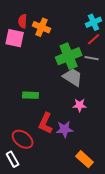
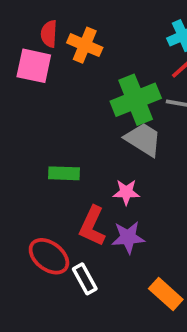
pink star: (80, 105) -> (126, 192), moved
white rectangle: (13, 159) -> (85, 279), moved

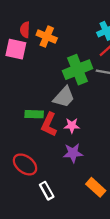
gray trapezoid: (143, 139) -> (64, 97), moved, turned 100
red L-shape: (92, 226) -> (49, 124), moved
white rectangle: (85, 279) -> (47, 191), moved

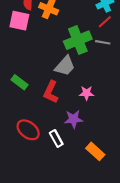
green rectangle: (34, 114) -> (19, 82), moved, turned 35
pink star: (72, 126) -> (87, 93), moved
white rectangle: (47, 191) -> (56, 138), moved

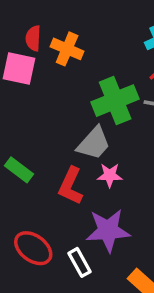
pink star: (87, 93) -> (110, 175), moved
purple star: (74, 119) -> (108, 230), size x1.4

